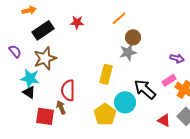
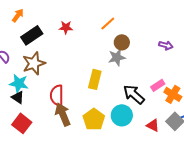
orange arrow: (29, 10) -> (18, 15), turned -40
purple arrow: (177, 58) -> (166, 45), moved
cyan circle: (125, 102) -> (122, 115), moved
brown arrow: (61, 107) -> (63, 114), moved, size x1.6
red square: (45, 116) -> (22, 123), moved, turned 30

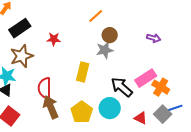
red star: (66, 27) -> (54, 39), moved
pink rectangle: (158, 85) -> (146, 78), size x1.5

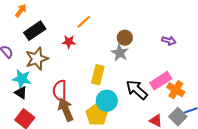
orange line: (96, 16) -> (84, 22), moved
gray star: (105, 50) -> (120, 53), turned -30
cyan circle: (110, 108) -> (107, 101), moved

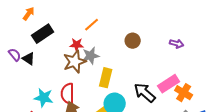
gray star: (120, 53) -> (91, 56), moved, turned 30
brown star: (37, 59) -> (75, 62), moved
cyan star: (22, 79) -> (44, 98), moved
black triangle: (21, 93) -> (29, 59), moved

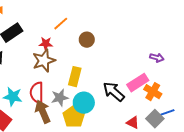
brown circle: (133, 41) -> (87, 40), moved
purple arrow: (177, 44) -> (157, 58), moved
gray star: (91, 56) -> (60, 98), moved

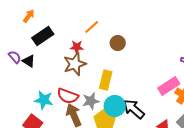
black arrow: (114, 92) -> (134, 109), moved
red semicircle: (37, 93) -> (68, 96), turned -70

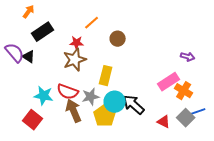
purple semicircle: (15, 57) -> (15, 53), size x1.5

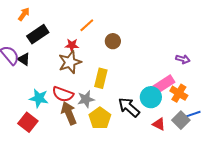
cyan circle: (115, 102) -> (151, 97), moved

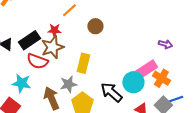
black rectangle: (38, 34) -> (29, 40), moved
red semicircle: (63, 94) -> (37, 61), moved

